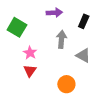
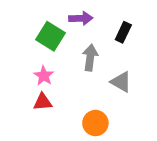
green square: (17, 27) -> (50, 36), moved
red triangle: (30, 71) -> (43, 102), turned 48

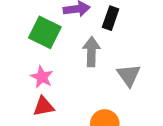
black rectangle: (123, 32) -> (111, 18), moved
gray triangle: (121, 82) -> (129, 75), turned 30

